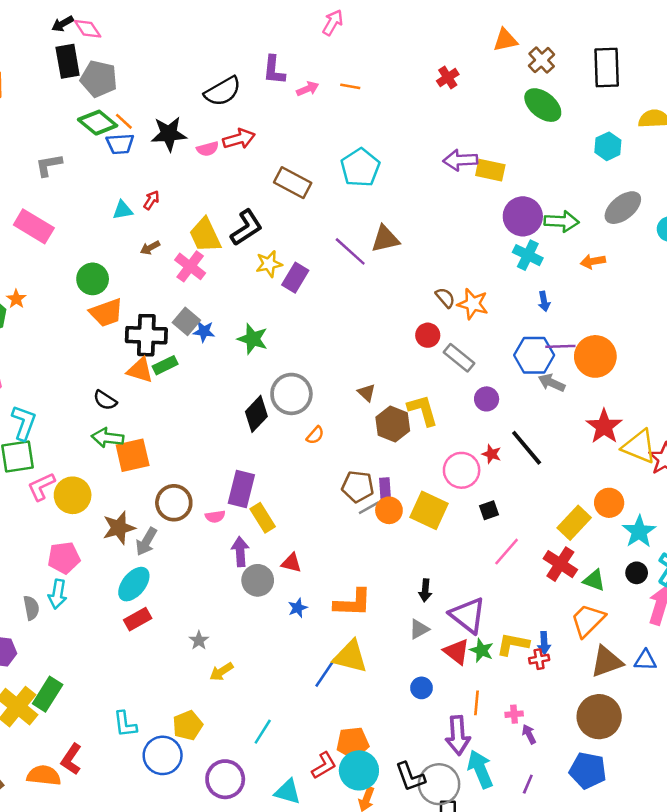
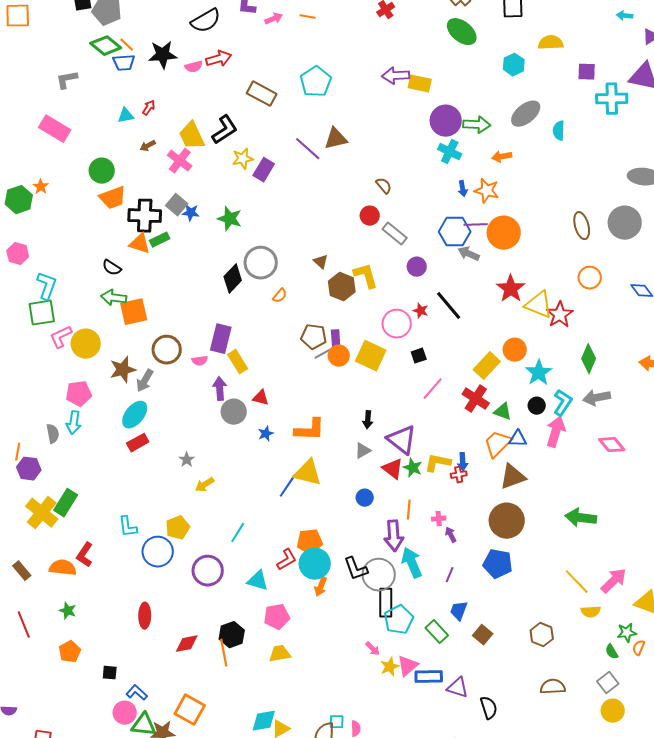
orange star: (473, 304) -> (487, 191), moved
blue triangle: (645, 660) -> (518, 439), moved

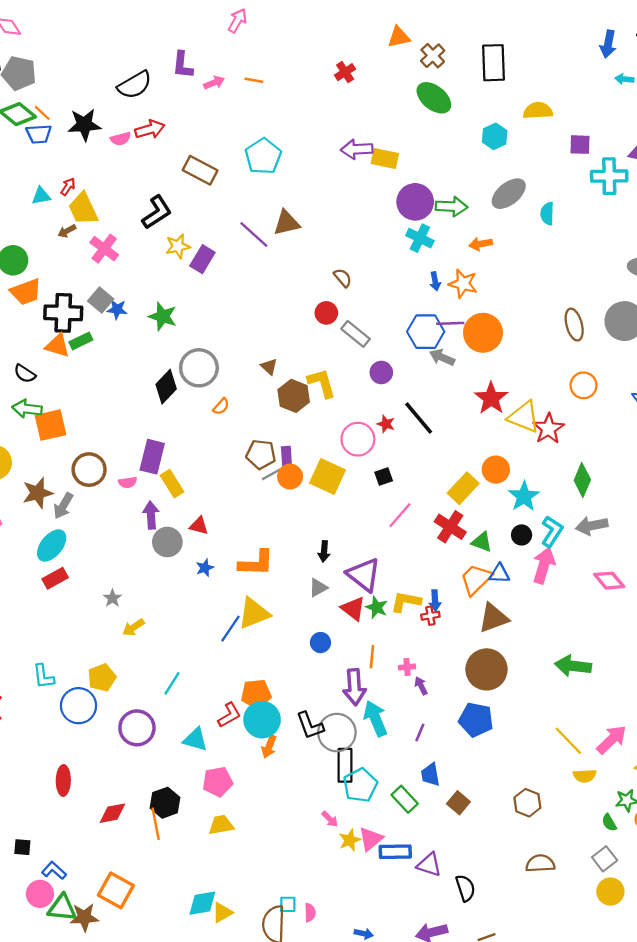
yellow trapezoid: (192, 136) -> (83, 209), moved
yellow triangle: (308, 473) -> (254, 613), turned -36
blue trapezoid: (459, 611) -> (430, 775), turned -30

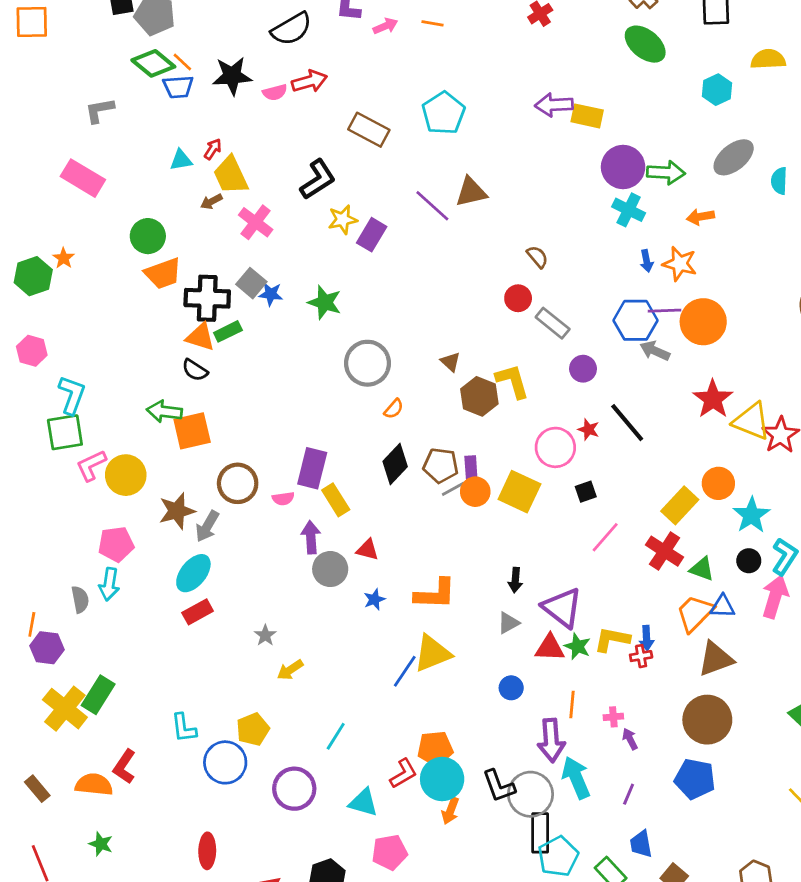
black semicircle: (25, 374) -> (195, 370), moved
black diamond: (166, 387) -> (395, 464), moved
red triangle: (353, 609) -> (550, 648), turned -36

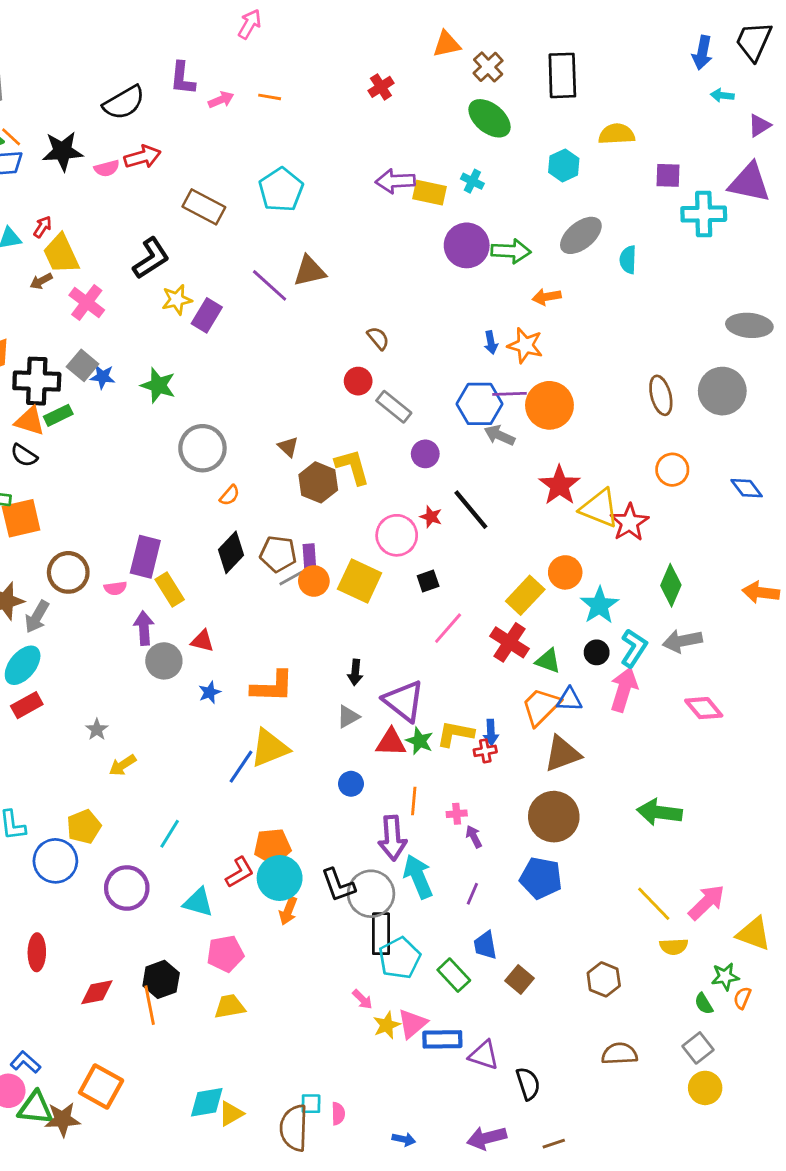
cyan cross: (629, 210) -> (472, 181), moved, size x0.7

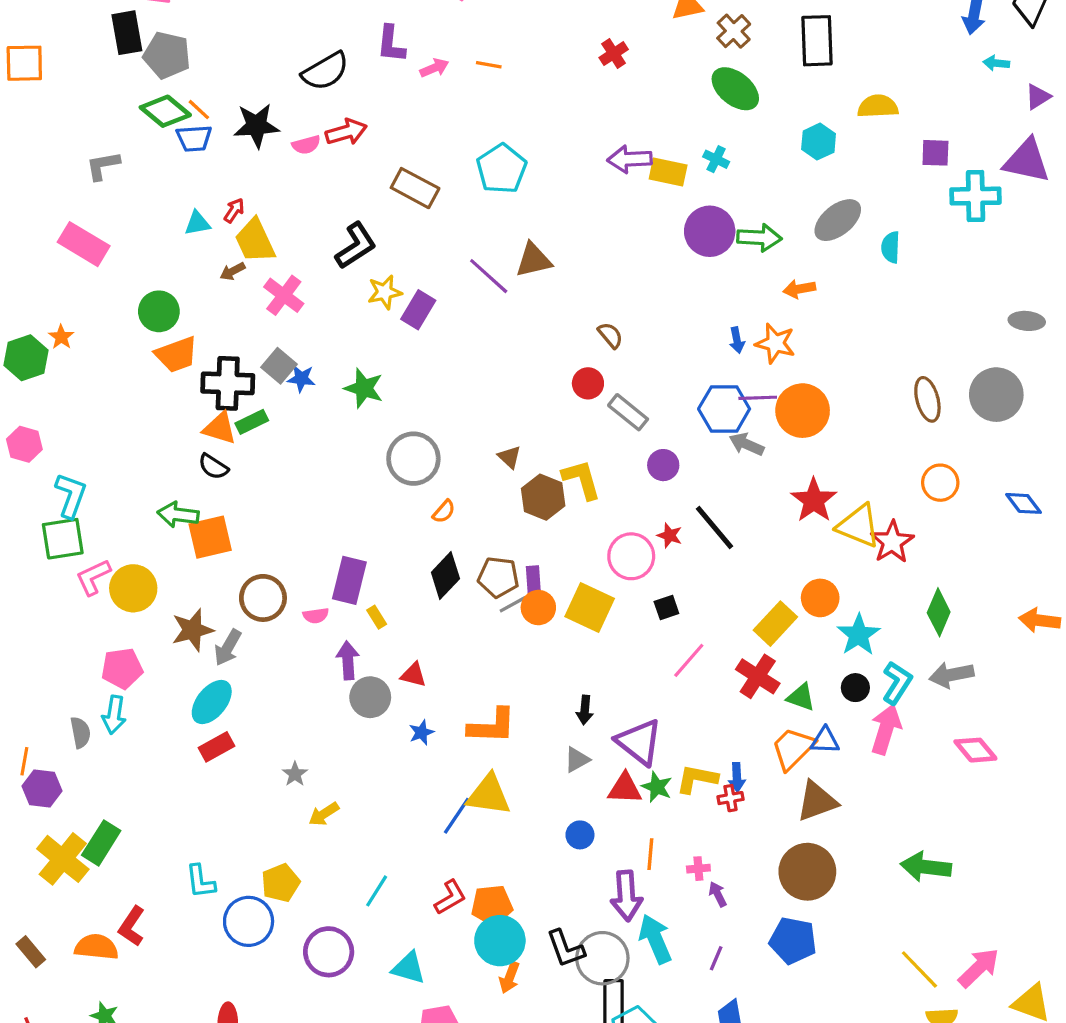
gray ellipse: (749, 325) -> (1027, 321), size x0.7
yellow rectangle: (170, 590) -> (377, 617), size x0.6
yellow triangle: (270, 748) -> (489, 795), turned 30
red L-shape: (240, 872) -> (450, 897), moved

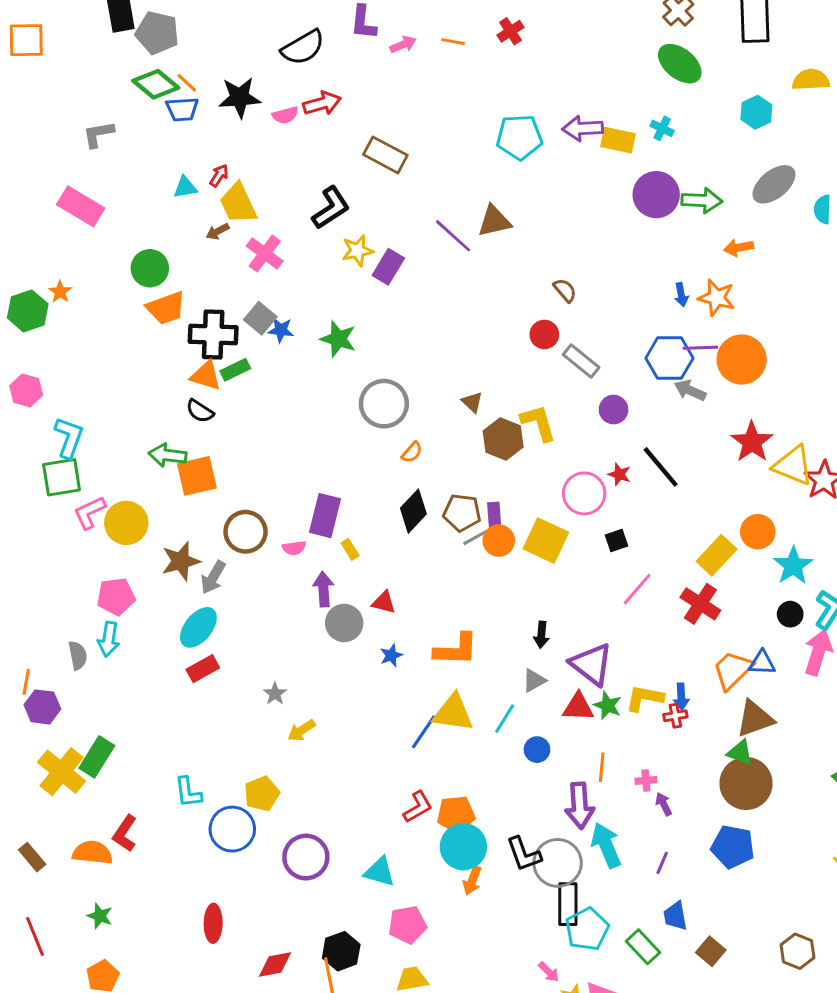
red cross: (614, 54) -> (510, 31), moved
cyan pentagon: (502, 169) -> (519, 137), moved, turned 30
green triangle: (801, 697) -> (740, 753), moved
cyan line: (377, 891) -> (505, 719), moved

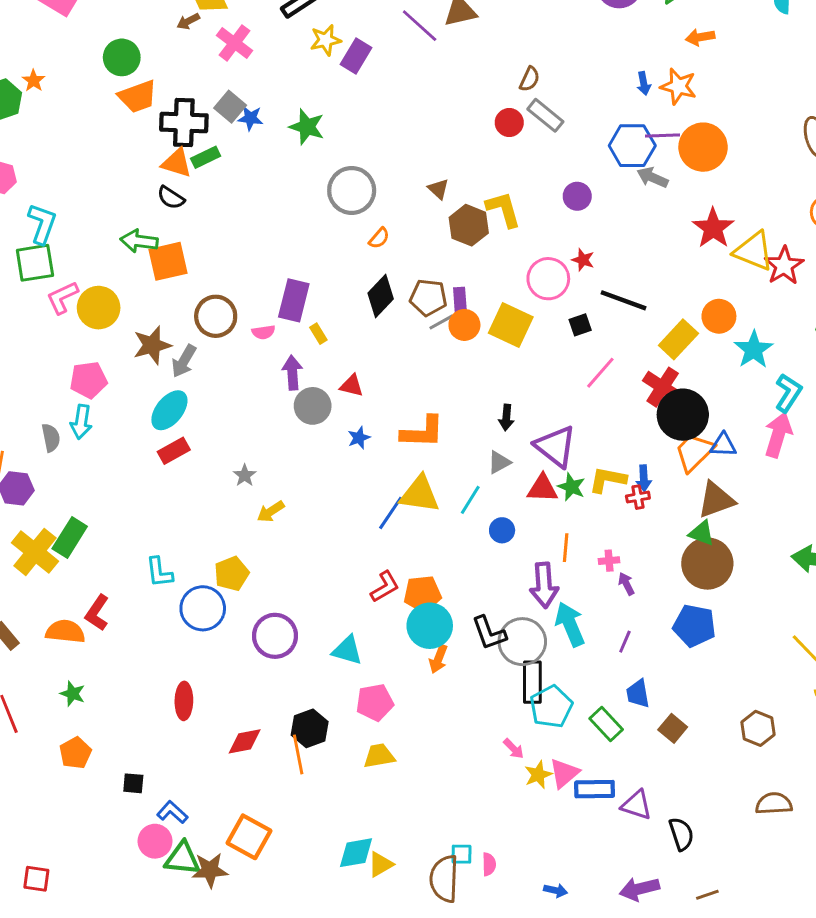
brown semicircle: (565, 290) -> (529, 79), turned 65
gray rectangle: (581, 361) -> (545, 115), moved
black line: (661, 467) -> (623, 300), moved, turned -30
black circle: (790, 614) -> (683, 415), moved, size x2.0

